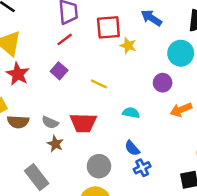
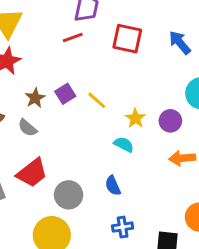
yellow star: (128, 46) -> (135, 118), moved
purple square: (59, 71) -> (65, 94), moved
red trapezoid: (83, 123) -> (32, 173), moved, turned -56
brown star: (55, 144) -> (35, 98), moved
blue cross: (142, 168) -> (123, 227), moved

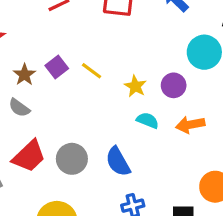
cyan semicircle: (124, 144) -> (148, 120), moved
blue semicircle: (113, 186) -> (118, 162), size x1.4
gray circle: (69, 195) -> (72, 159), moved

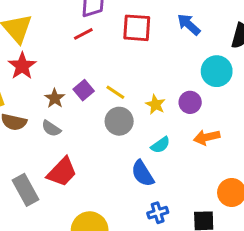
cyan semicircle: (148, 120) -> (160, 145), moved, turned 126
gray circle: (72, 159) -> (119, 121), moved

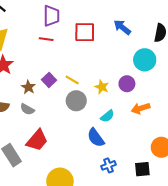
red line: (83, 34) -> (46, 39), turned 40

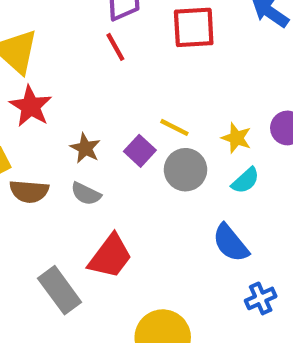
red line: (46, 39) -> (115, 47), turned 56
purple square: (49, 80) -> (140, 151), moved
cyan semicircle: (107, 116) -> (245, 180), moved

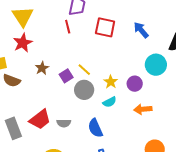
gray semicircle: (86, 194) -> (64, 123), moved, turned -40

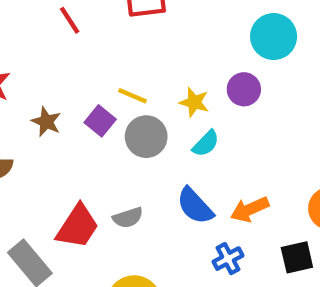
orange arrow: (143, 109) -> (250, 209), moved

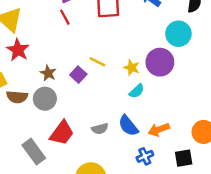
purple circle: (244, 89) -> (160, 62), size x1.5
gray circle: (146, 137) -> (45, 99), moved
gray semicircle: (128, 218) -> (100, 129), moved

